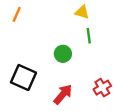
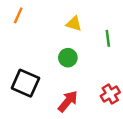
yellow triangle: (82, 12) -> (74, 24), moved
green line: (89, 36) -> (108, 38), moved

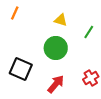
green line: (108, 38) -> (89, 32), turned 40
green circle: (68, 58) -> (56, 48), size x1.5

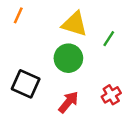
yellow triangle: (61, 20) -> (75, 24), size x1.6

